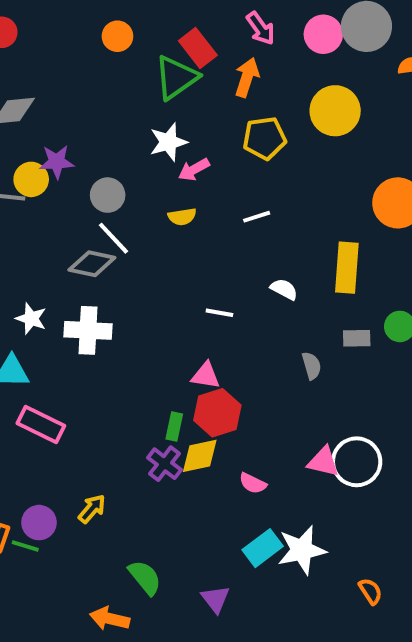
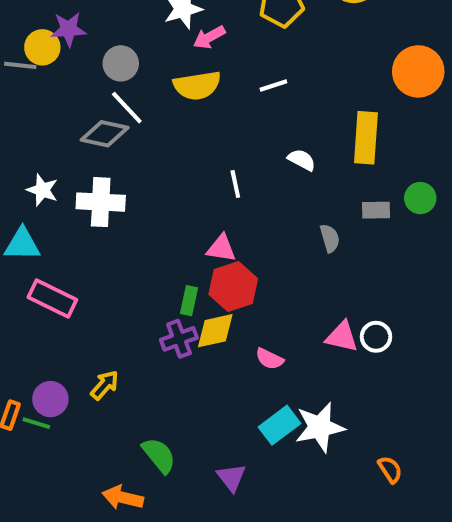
yellow semicircle: (182, 217) -> (197, 86), size x1.6
white line: (219, 313) -> (235, 184), turned 68
white circle: (357, 462) -> (376, 337), size x0.6
purple cross: (164, 464) -> (179, 339), turned 32

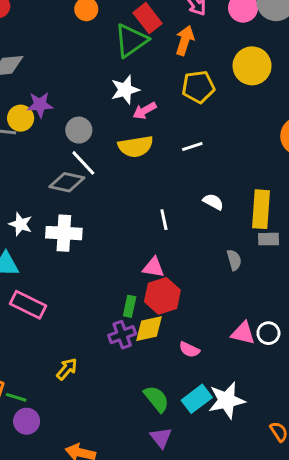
yellow rectangle: (366, 138) -> (261, 209), moved
purple circle: (50, 399) -> (27, 421), moved
green semicircle: (159, 455) -> (156, 399), moved

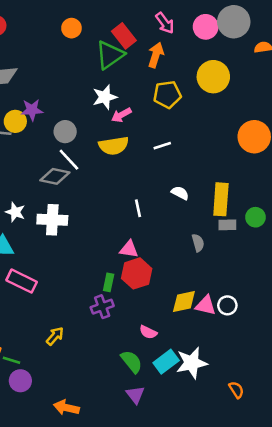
yellow diamond: (149, 329) -> (184, 302), moved
pink semicircle: (189, 350) -> (148, 332), moved

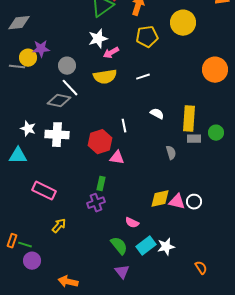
red hexagon: (137, 273) -> (100, 142), moved
pink rectangle: (22, 281) -> (44, 191), moved
white star: (192, 363) -> (166, 247), size x0.7

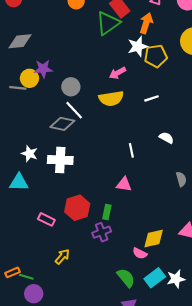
white star: (98, 39) -> (138, 46), moved
red hexagon: (100, 142) -> (77, 208), moved
pink rectangle: (44, 191) -> (46, 219), size x0.7
yellow diamond: (160, 199) -> (154, 239), moved
orange rectangle: (12, 241) -> (13, 272), turned 48

